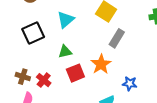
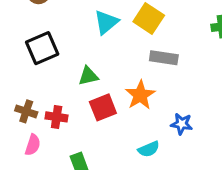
cyan triangle: (66, 20) -> (106, 22), moved
gray rectangle: (117, 38) -> (164, 58), turned 66
red cross: (44, 80) -> (57, 117), turned -32

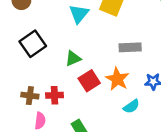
gray rectangle: (164, 58) -> (130, 47), moved
orange star: (140, 95) -> (117, 79), moved

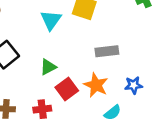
red cross: (54, 95) -> (42, 109), moved

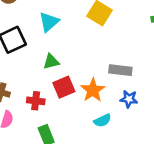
cyan triangle: (51, 20) -> (49, 22), moved
gray rectangle: (107, 51) -> (120, 70), moved

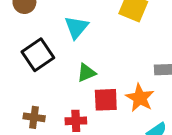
red square: (64, 87) -> (106, 100), turned 30

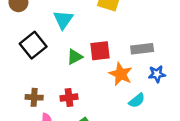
red square: (106, 100) -> (100, 51), moved

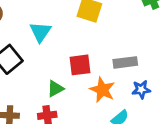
green triangle: (75, 57) -> (55, 89), moved

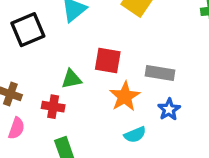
blue star: (141, 90) -> (169, 109), turned 30

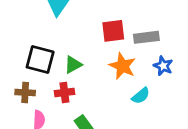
black square: (28, 30) -> (40, 59), moved, turned -36
red square: (108, 61) -> (113, 31), moved

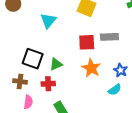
gray rectangle: (146, 37) -> (109, 37), moved
cyan semicircle: (141, 96) -> (115, 90), moved

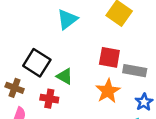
gray rectangle: (109, 37) -> (135, 71), moved
green triangle: (56, 64) -> (65, 76), turned 40

